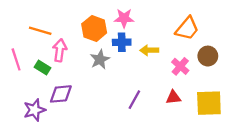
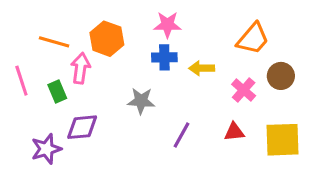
orange hexagon: (94, 28) -> (107, 39), moved
gray star: (100, 59) -> (141, 101), moved, turned 30
green rectangle: (42, 68) -> (57, 92), turned 35

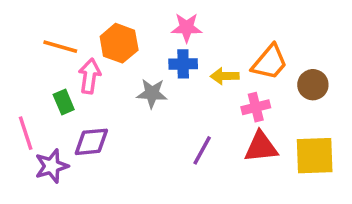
orange trapezoid: (253, 39) -> (270, 62), moved
pink line: (21, 81) -> (26, 133), moved
pink cross: (244, 90) -> (256, 107), moved, turned 35
gray star: (141, 101) -> (152, 93), moved
red triangle: (234, 132) -> (261, 147), size x1.5

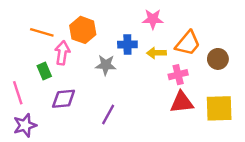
pink star: (187, 28) -> (153, 19), moved
purple line: (202, 150) -> (108, 114), moved
purple star: (52, 166) -> (25, 125), moved

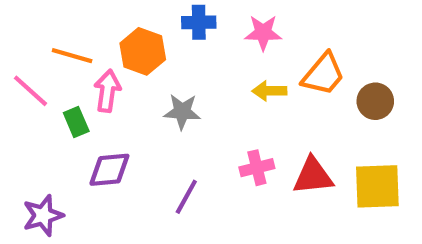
blue cross: (127, 44) -> (199, 22), moved
pink cross: (178, 75) -> (257, 168), moved
pink line: (18, 93) -> (31, 91), moved, turned -30

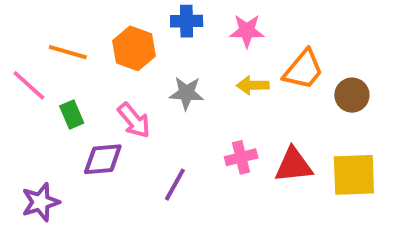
pink arrow: (107, 91) -> (134, 120), moved, turned 132
gray star: (182, 112) -> (187, 93), moved

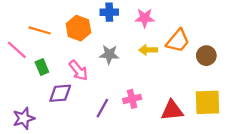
pink cross: (241, 157) -> (132, 99), moved
red triangle: (294, 165) -> (172, 110), moved

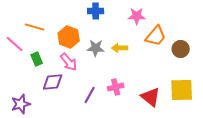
pink star: (145, 18) -> (137, 16), moved
orange hexagon: (78, 28) -> (69, 37), moved
yellow arrow: (148, 50) -> (120, 48), moved
red triangle: (172, 110) -> (151, 97), turned 45

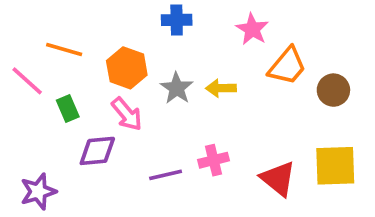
pink star: (137, 16) -> (252, 29), turned 30
gray star: (96, 48) -> (177, 88), turned 30
purple line: (90, 95) -> (166, 175), turned 48

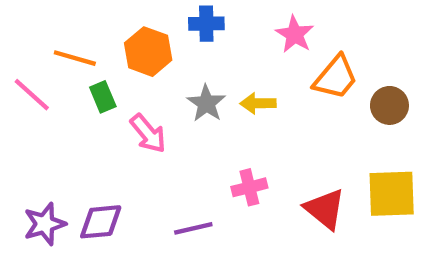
orange hexagon: (127, 68) -> (148, 52), moved
green rectangle: (68, 108) -> (103, 97), moved
purple diamond: (97, 151) -> (101, 222), moved
purple line: (166, 175) -> (193, 228), moved

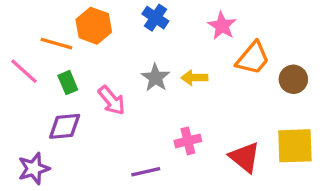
blue cross: (206, 24) -> (155, 18), turned 35
orange hexagon: (148, 52) -> (94, 26), moved
green rectangle: (103, 97) -> (68, 83), moved
purple diamond: (101, 222) -> (65, 126), moved

